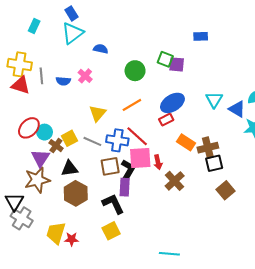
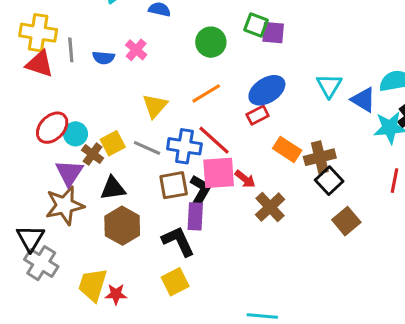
red arrow: (158, 162) -> (245, 179), turned -40
black square: (214, 163) -> (329, 181), turned -30

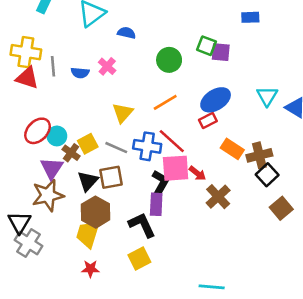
brown square: (174, 185) -> (111, 177), moved
black triangle: (113, 188) -> (88, 181), turned -40
yellow trapezoid: (93, 285) -> (88, 234), moved

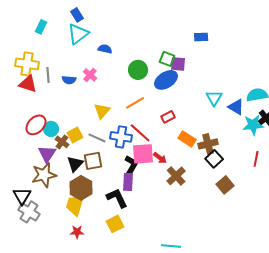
blue ellipse: (216, 100) -> (166, 80), moved

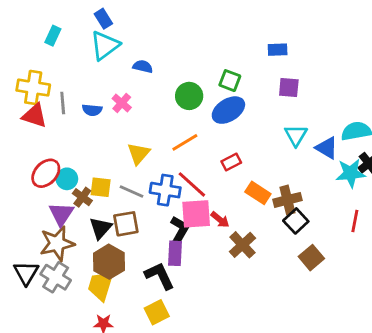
purple square: (178, 64) -> (289, 88), moved
yellow square: (75, 135) -> (101, 187), turned 35
gray cross: (29, 212) -> (56, 277), moved

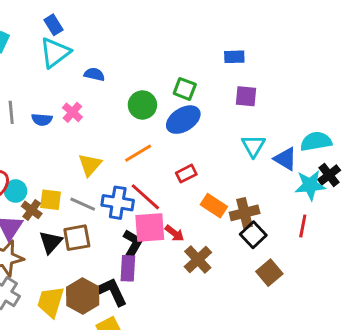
red line: (355, 221) -> (303, 226), moved
brown hexagon: (109, 262) -> (83, 296), moved

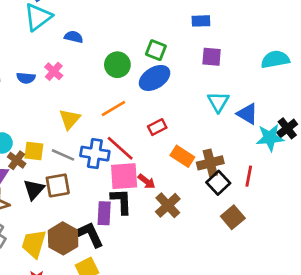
cyan semicircle: (316, 141) -> (275, 59), moved
red line: (303, 226) -> (249, 176), moved
black L-shape: (132, 245) -> (121, 201), moved, turned -32

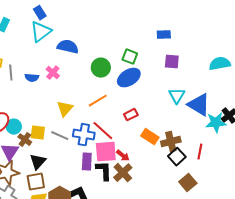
blue semicircle: (74, 37) -> (68, 47), size x1.5
blue triangle: (247, 114) -> (199, 105), size x1.4
brown square: (58, 185) -> (36, 182), moved
brown cross: (168, 205) -> (123, 173), moved
purple rectangle: (104, 213) -> (87, 162), moved

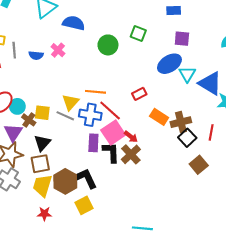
blue ellipse: (129, 78) -> (169, 64), moved
orange line: (98, 101) -> (95, 92), moved, turned 36
yellow triangle: (65, 109) -> (70, 102), moved
pink square: (106, 152) -> (113, 132), turned -30

